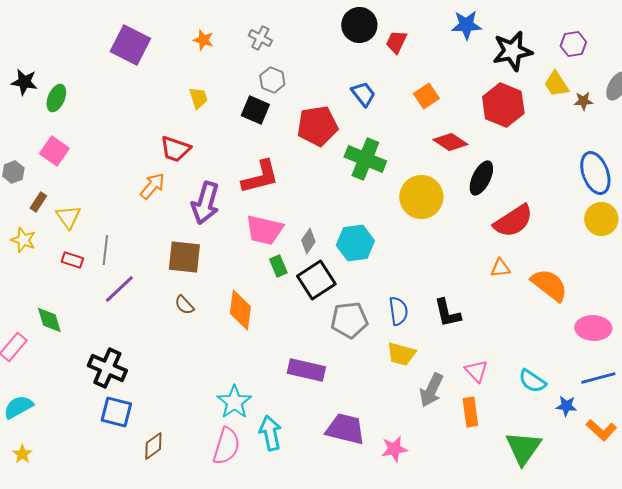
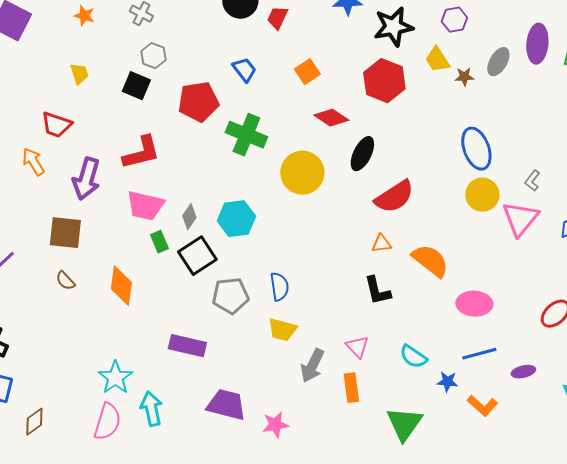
orange arrow: (152, 186) -> (33, 162), turned -72
black L-shape: (447, 313) -> (377, 291), moved

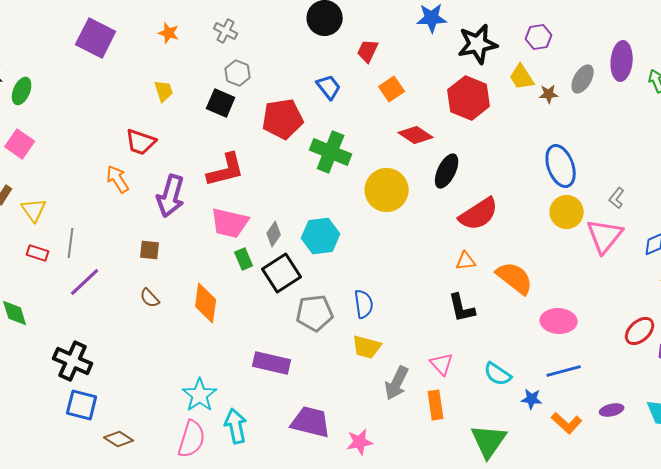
red trapezoid: (277, 18) -> (368, 51), moved
brown square: (65, 233) -> (150, 250), size x0.6
purple ellipse: (523, 372) -> (612, 410), moved
brown diamond: (34, 422) -> (119, 439), turned 68

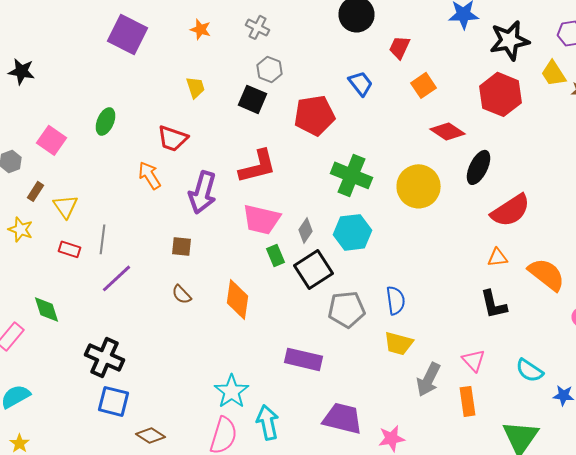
green ellipse: (22, 91) -> (106, 121), moved
green cross: (331, 152) -> (352, 175), moved

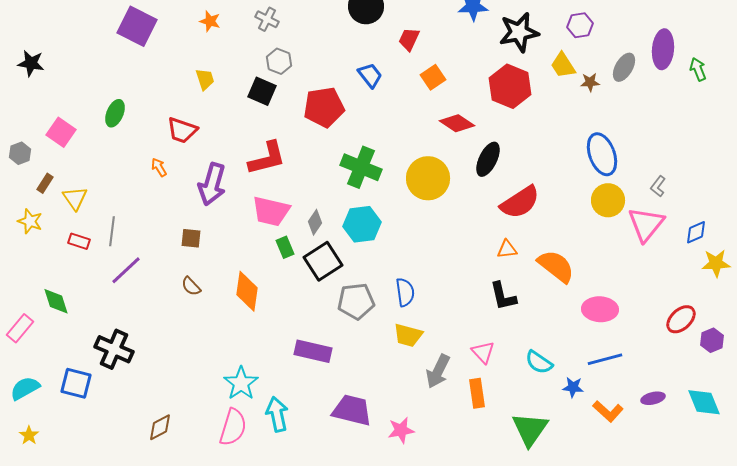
orange arrow: (150, 175) -> (159, 167), size x0.7
blue square: (114, 401) -> (76, 383), moved
brown diamond: (150, 435) -> (160, 427), turned -60

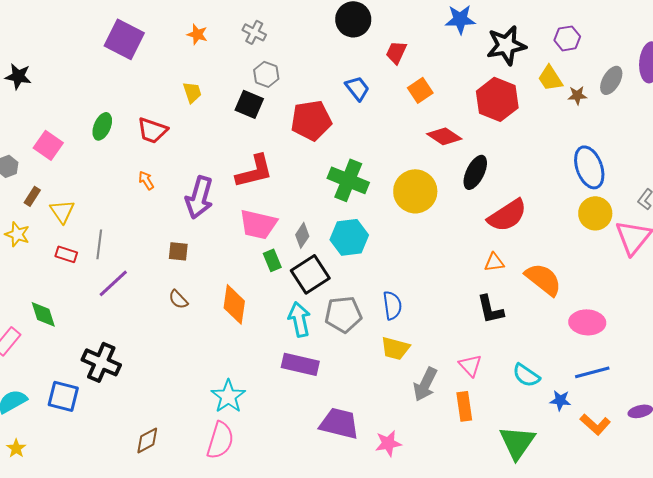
red trapezoid: (182, 130) -> (152, 130), moved
cyan arrow: (277, 414) -> (299, 319), moved

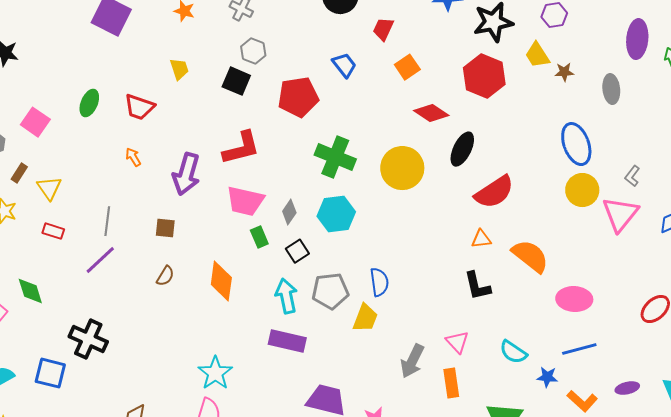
gray ellipse: (611, 80) -> (611, 89), moved, turned -36
gray line: (99, 244) -> (107, 221), moved
black square: (310, 274) -> (297, 251), size x0.6
brown semicircle: (178, 299) -> (165, 276), turned -105
yellow trapezoid: (395, 348) -> (365, 318), moved, turned -84

